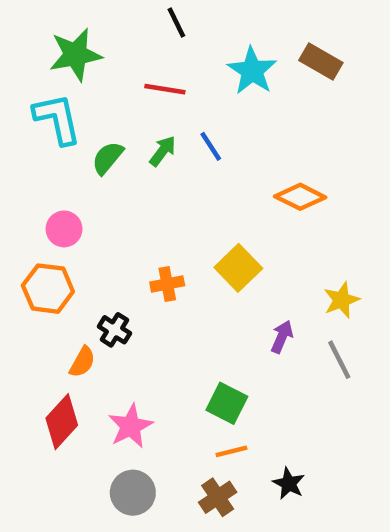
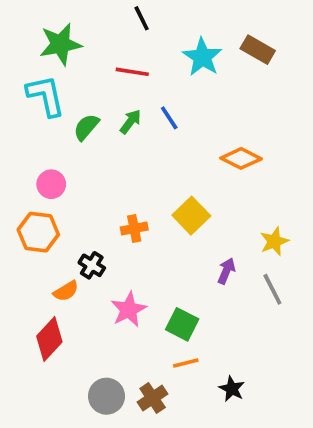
orange semicircle: (82, 362) -> (66, 291), turned 30
pink star: (131, 426) -> (129, 310), moved
brown cross: (218, 497) -> (153, 398), moved

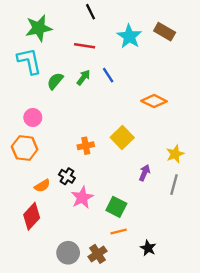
black cross: (92, 265) -> (67, 176), moved
gray line: (272, 289) -> (174, 185), turned 42

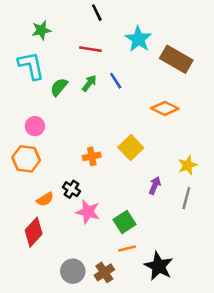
green star: (39, 28) -> (41, 30), size x0.7
brown rectangle: (165, 32) -> (176, 59), moved, size x1.4
pink star: (82, 197) -> (88, 212), turned -30
green square: (116, 207) -> (125, 222), turned 30
black star: (148, 248) -> (159, 266), size x1.6

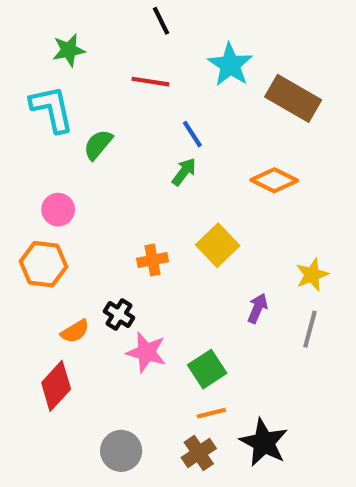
green arrow: (89, 83) -> (184, 172), moved
brown cross: (104, 272) -> (199, 453), moved

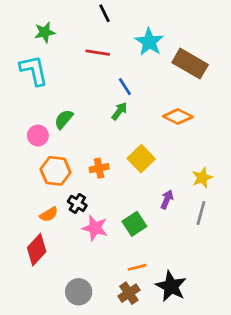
green semicircle: (98, 145) -> (64, 119), moved
orange hexagon: (43, 264) -> (56, 171), moved
green square: (207, 369) -> (134, 224), moved

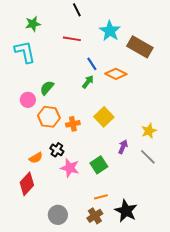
orange diamond: (178, 117) -> (116, 74), moved
orange hexagon: (56, 171) -> (49, 117), moved
gray line: (201, 213) -> (148, 157), turned -60

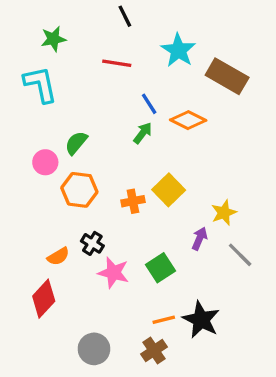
orange cross: (73, 124) -> (133, 201), moved
yellow star: (149, 131) -> (224, 213), moved
black star: (126, 211) -> (201, 320), moved

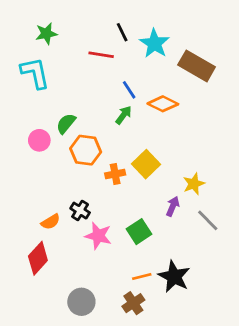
black line: (125, 16) -> (122, 32), moved
orange hexagon: (79, 190) -> (86, 150), moved

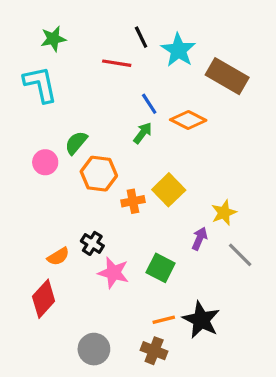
green square: (139, 232) -> (161, 268), turned -30
brown cross: (133, 303) -> (154, 351), turned -35

